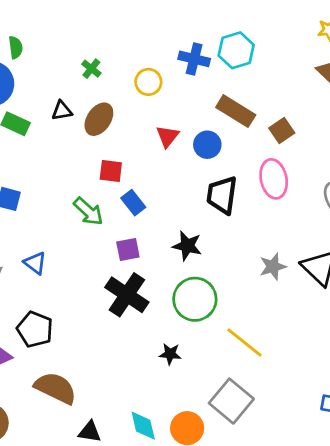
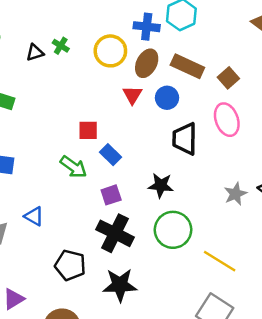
yellow circle: (148, 82) -> (110, 51), size x1.4
black triangle: (62, 111) -> (35, 52), moved
brown ellipse: (99, 119) -> (147, 63), moved
black pentagon: (35, 329) -> (70, 265), moved
black star: (170, 354) -> (120, 285), moved, size x1.8

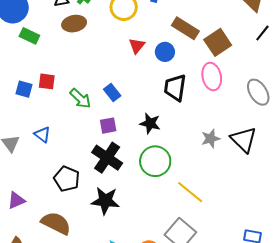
brown ellipse: (147, 63) -> (74, 24), moved, turned 45
brown square: (228, 78) -> (218, 42), size x1.5
red square: (88, 130) -> (47, 81), moved

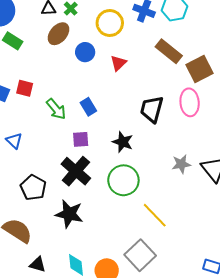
brown ellipse: (74, 24) -> (58, 34), turned -45
blue circle: (165, 52) -> (85, 52), moved

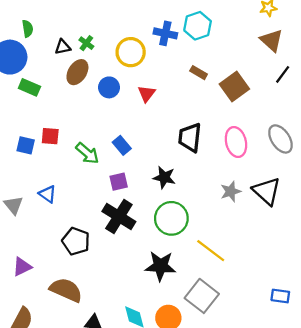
brown rectangle: (169, 51) -> (199, 73), size x0.6
pink ellipse: (190, 102) -> (236, 142), moved
black star: (69, 214) -> (160, 266), moved

